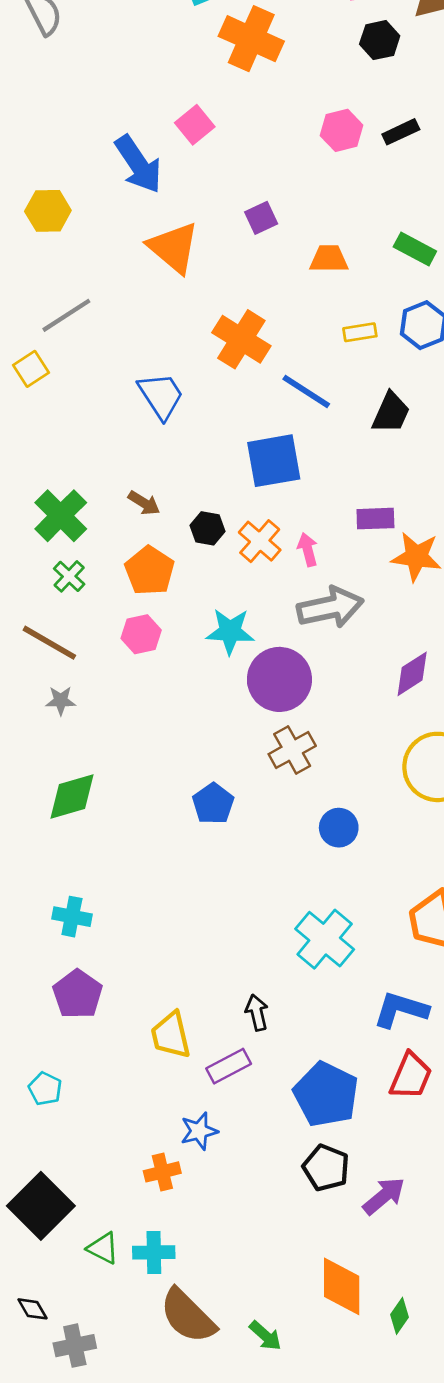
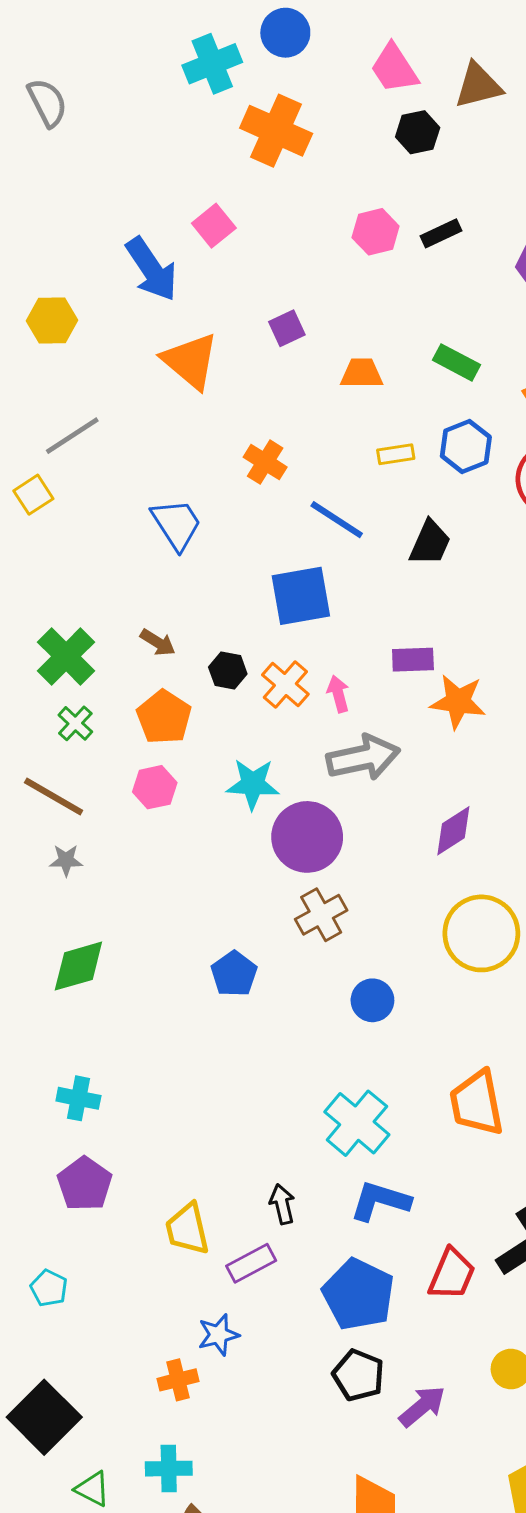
orange cross: (241, 339) -> (265, 462), size x0.7
blue L-shape: (401, 1010) -> (380, 1201), moved
green triangle: (103, 1248) -> (92, 1489), moved

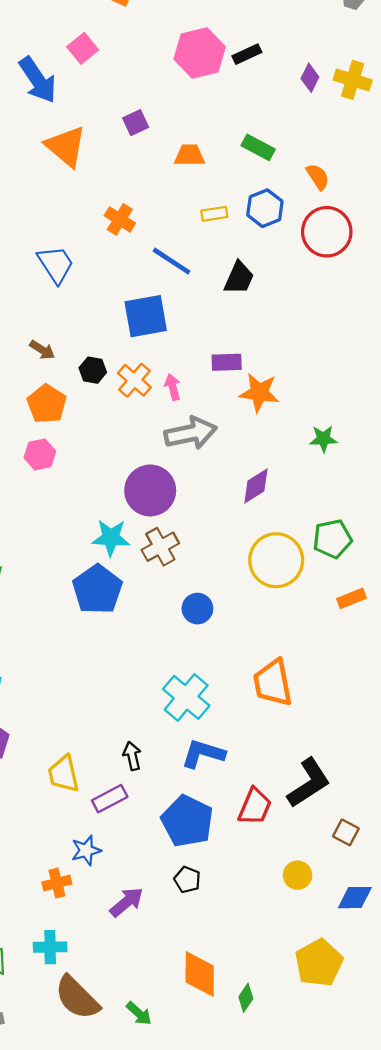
pink hexagon: (376, 232) -> (200, 53), size x1.5
cyan star: (253, 784) -> (111, 538), moved
blue pentagon: (234, 974) -> (97, 589), size x1.5
black pentagon: (358, 1375) -> (187, 880), size x0.7
purple arrow: (422, 1406) -> (127, 902), moved

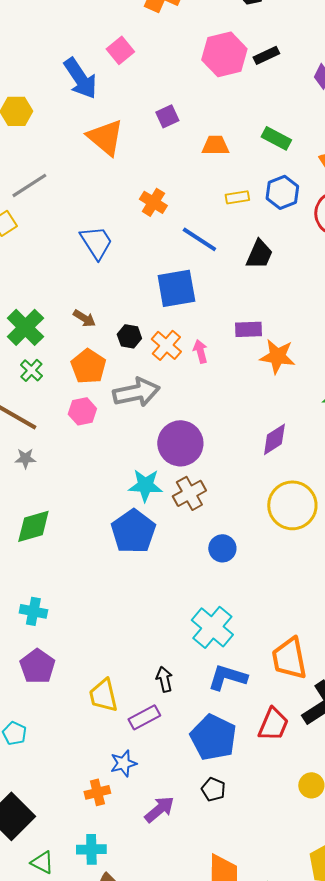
gray arrow: (191, 433) -> (136, 392), moved
orange trapezoid: (273, 683) -> (289, 658), moved

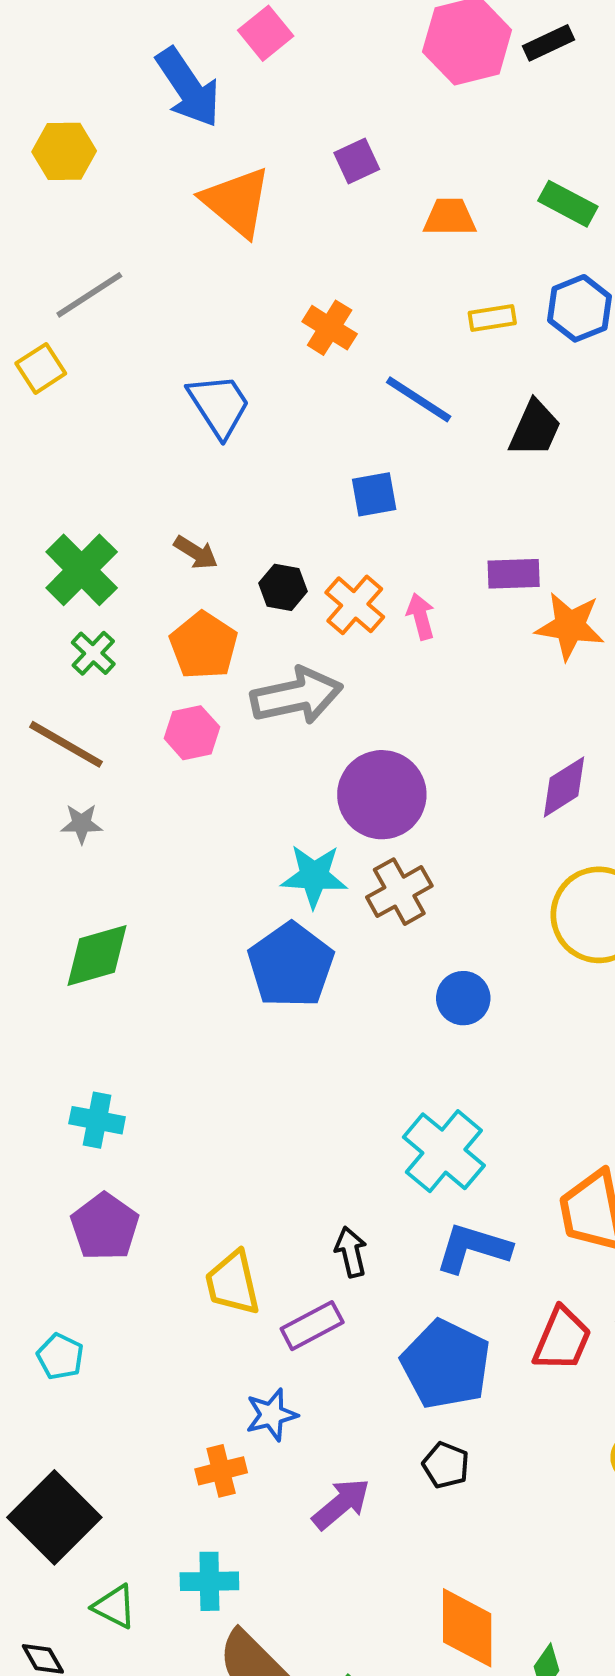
blue square: (176, 288) -> (374, 494), size x0.6

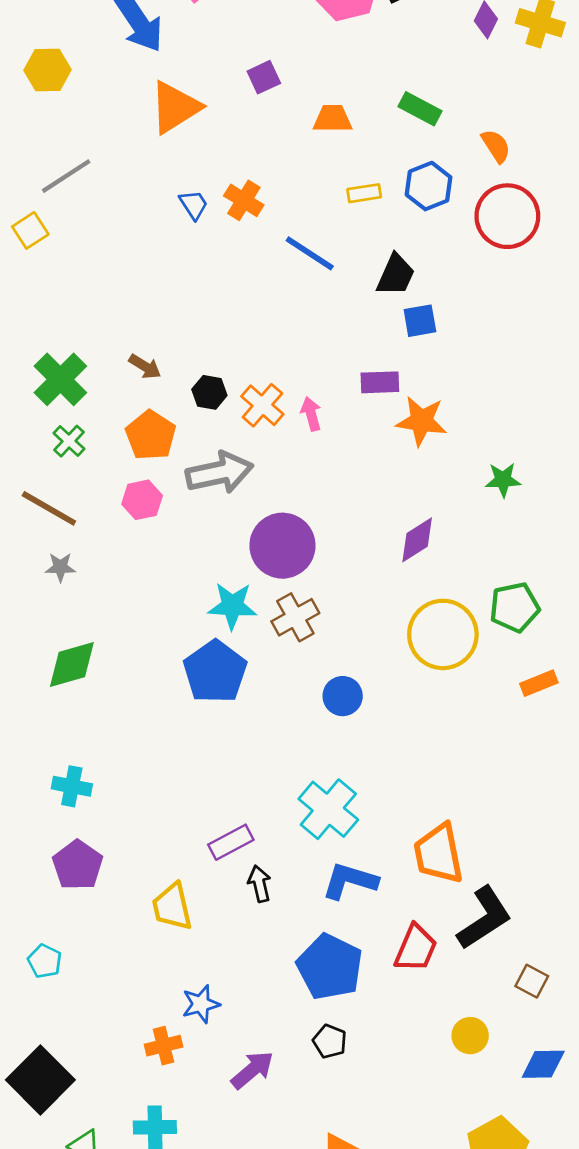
orange triangle: (237, 202) -> (175, 107), turned 48
blue trapezoid: (219, 405) -> (194, 205), moved, size x0.6
blue square: (374, 494) -> (420, 321), moved
purple rectangle: (312, 1326) -> (231, 842), moved

